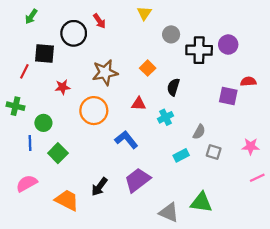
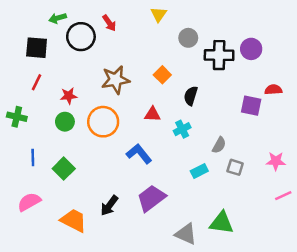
green arrow: (31, 17) -> (58, 18), moved, turned 40
black square: (45, 53) -> (37, 48), moved
red line: (24, 71) -> (37, 82), moved
green circle: (43, 123) -> (65, 122), moved

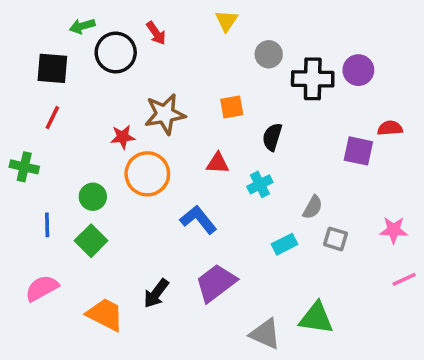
orange square: (162, 75) -> (232, 107), turned 35
red star: (69, 96) -> (123, 137), moved
green circle: (65, 122) -> (93, 197), moved

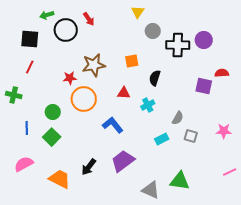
yellow triangle: (226, 21) -> (138, 12), moved
pink line: (404, 279) -> (230, 172), moved

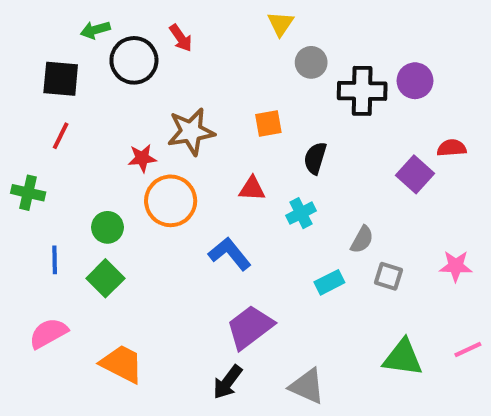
purple square: (204, 86) -> (415, 174), turned 30
black arrow: (89, 167) -> (228, 382), moved
green triangle: (180, 181) -> (403, 358), moved

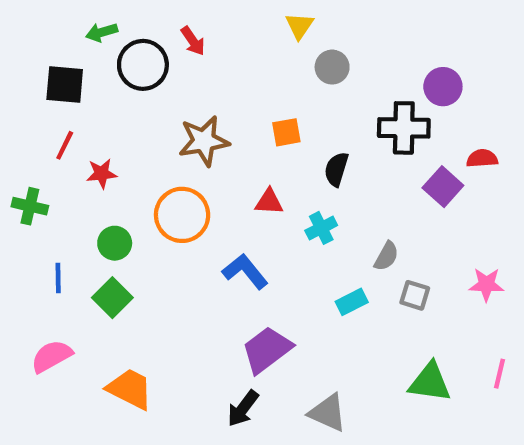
black cross: (362, 91) -> (404, 128), moved
red star: (142, 158) -> (102, 174), moved
pink line: (468, 350) -> (499, 374), turned -52

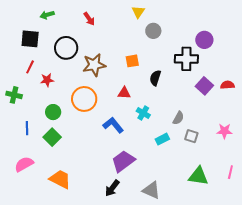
black circle: (143, 65) -> (66, 48), moved
red semicircle: (482, 158) -> (227, 85), moved
cyan cross: (321, 228) -> (143, 113), moved, turned -32

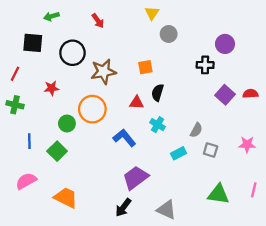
black cross: (186, 59) -> (205, 65), size x0.7
red line: (30, 67) -> (15, 74), moved
black semicircle: (155, 78) -> (158, 93), moved
green circle: (53, 112) -> (67, 123), moved

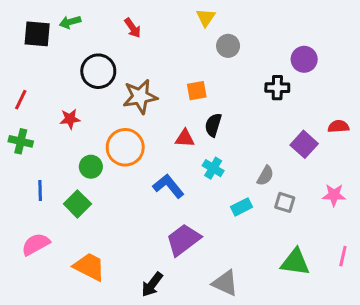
black square: (33, 43) -> (37, 34), moved
purple square: (225, 95) -> (304, 144), moved
black arrow: (123, 207) -> (152, 284), moved

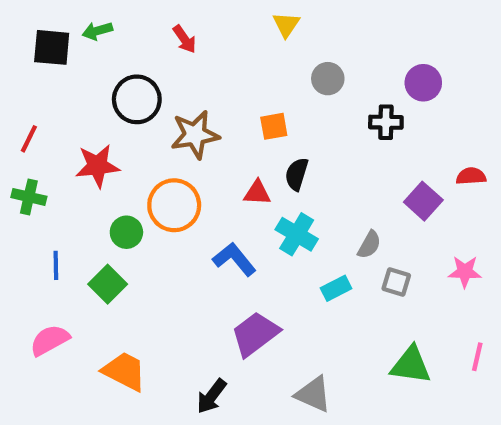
gray circle: (228, 46) -> (328, 79), moved
red star: (70, 119) -> (97, 166), size x1.5
cyan cross: (213, 168) -> (297, 234), size x1.4

